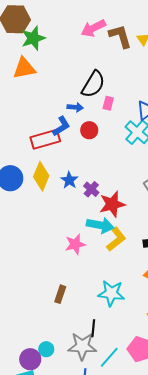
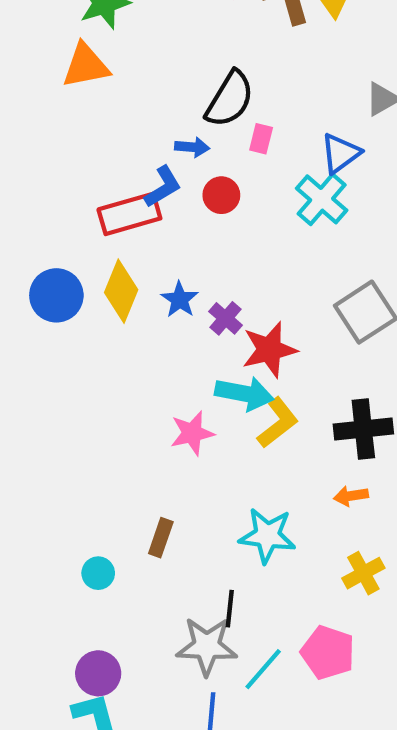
cyan circle: (46, 349) -> (98, 573), moved

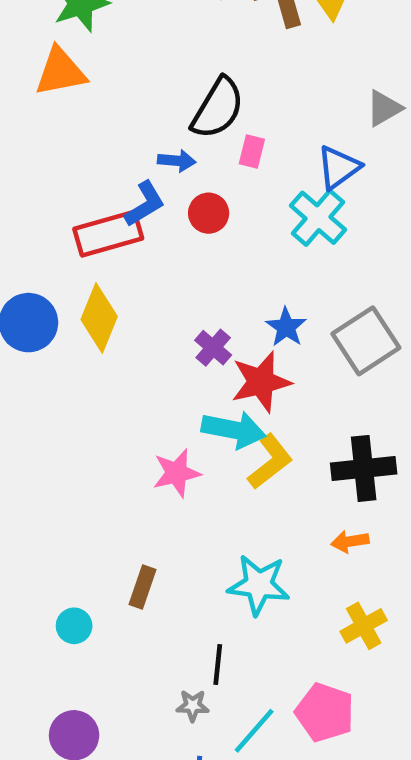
blue star: (180, 300) -> (286, 327), moved
gray star: (207, 646) -> (193, 706), size x0.5

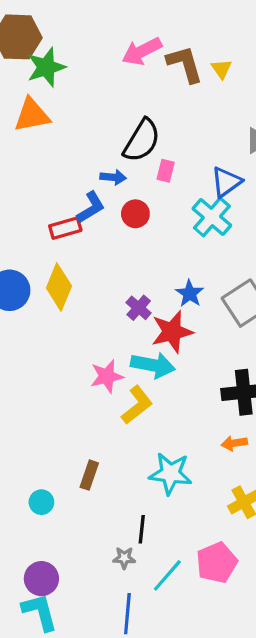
red rectangle: (108, 234) -> (65, 228), size x0.7
yellow L-shape: (270, 462) -> (137, 405), moved
pink star: (177, 473) -> (107, 376), moved
pink pentagon: (325, 712) -> (217, 563), turned 30

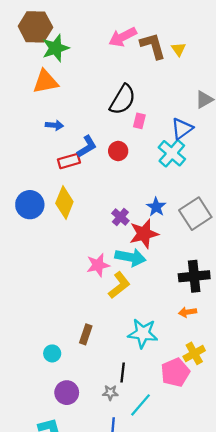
blue arrow: (113, 177) -> (54, 125), moved
pink pentagon: (217, 563) -> (175, 372), moved
purple circle: (41, 579) -> (67, 393), moved

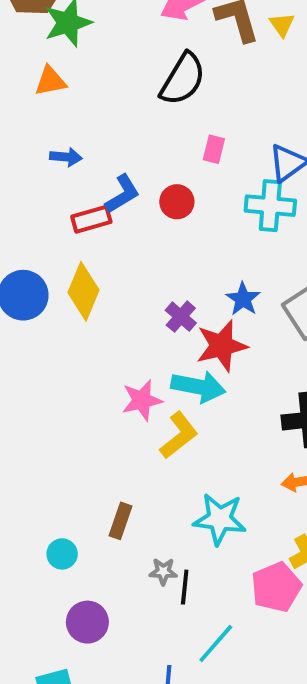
orange triangle: (45, 82) -> (50, 81), size x0.7
black semicircle: (123, 100) -> (183, 79), moved
cyan cross: (172, 153) -> (270, 206), turned -36
gray star: (110, 393) -> (163, 571), moved

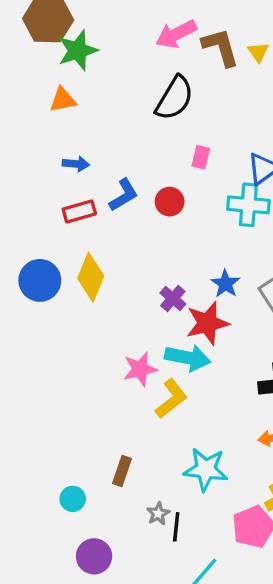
red rectangle: (91, 219) -> (79, 211), moved
gray star: (163, 571) -> (158, 514), turned -30

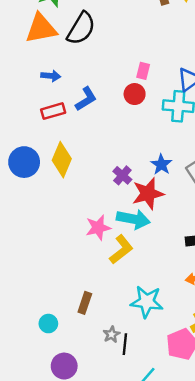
black semicircle: (175, 98) -> (81, 28), moved
orange triangle: (63, 100) -> (41, 28), size x1.6
red circle: (170, 202) -> (135, 94), moved

